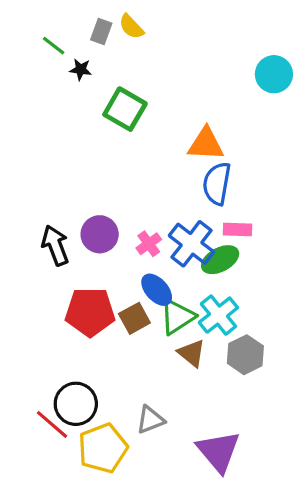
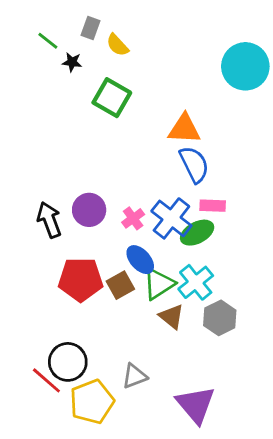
yellow semicircle: (131, 27) -> (117, 45), moved
cyan circle: (274, 74) -> (245, 66), size x1.4
blue semicircle: (217, 184) -> (194, 164), turned 144

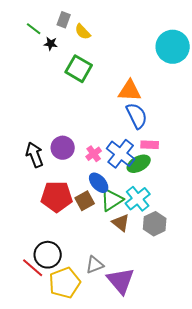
purple triangle: (196, 405) -> (121, 281), moved

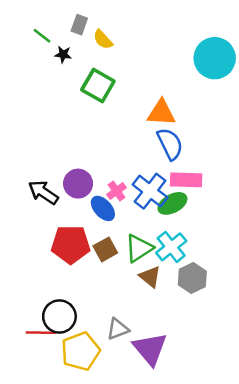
pink rectangle: (150, 145) -> (186, 180), size x1.4
black arrow: (35, 155) -> (43, 192), turned -35
blue ellipse: (99, 183) -> (103, 208), moved
red line: (33, 268) -> (41, 333), turned -40

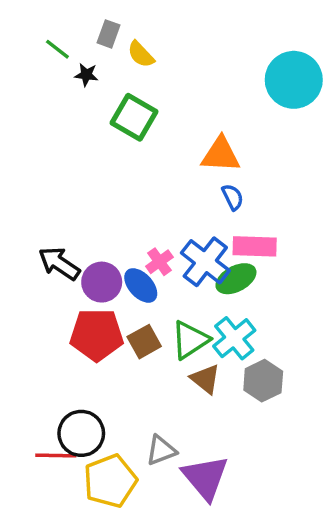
blue semicircle: (170, 144) -> (233, 197), size x0.6
purple circle: (78, 184) -> (102, 282), moved

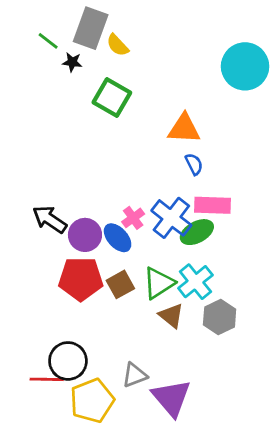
gray rectangle: (108, 34) -> (91, 28), size x1.8

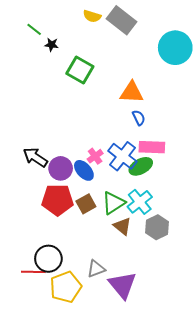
gray rectangle: (91, 28) -> (121, 20), moved, turned -72
yellow semicircle: (118, 45) -> (92, 16), moved, turned -30

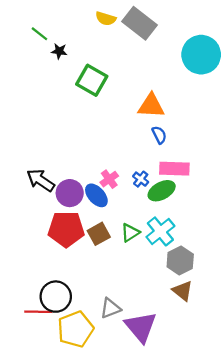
blue cross: (122, 156) -> (141, 179), size x0.5
green triangle: (113, 203) -> (130, 233), size x0.7
brown triangle: (122, 226) -> (183, 291), moved

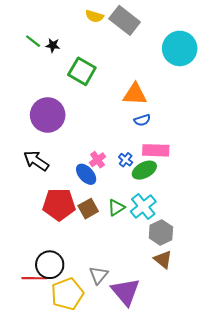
green line: (39, 34) -> (33, 41), moved
blue semicircle: (159, 135) -> (142, 120), turned 98
purple circle: (70, 193) -> (48, 115), moved, size x1.4
gray triangle: (110, 308) -> (99, 275), turned -30

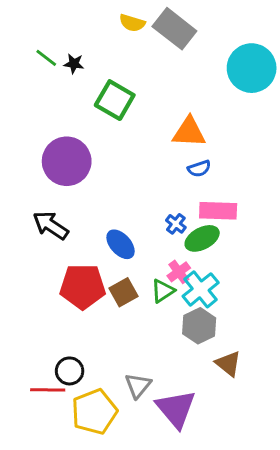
pink cross: (98, 160) -> (179, 272), moved
gray hexagon: (161, 232) -> (199, 326), moved
black circle: (50, 265) -> (70, 371), size x0.7

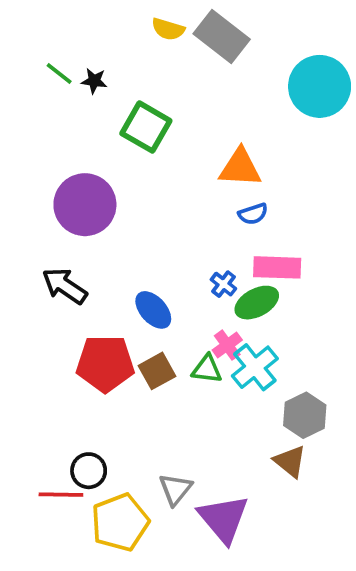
green triangle: (163, 291) -> (207, 369), turned 40
gray hexagon: (199, 326) -> (305, 415), moved

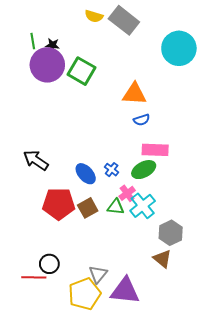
green line: (59, 73) -> (33, 41), turned 42
purple circle: (85, 205) -> (47, 65), moved
blue cross: (223, 284) -> (112, 170), moved
purple triangle: (223, 519) -> (125, 291), turned -44
yellow pentagon: (120, 522) -> (85, 294), moved

